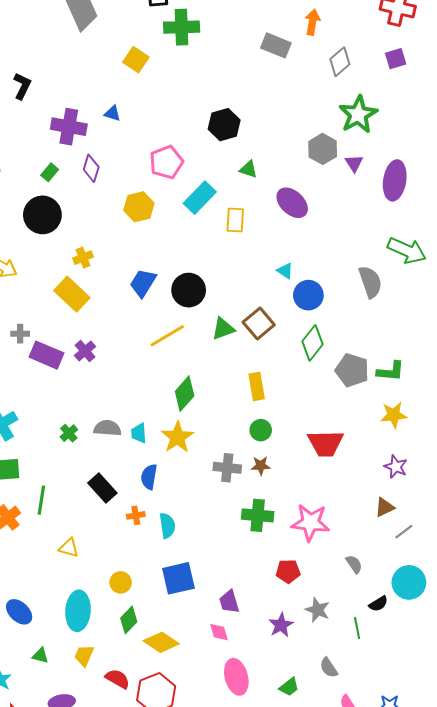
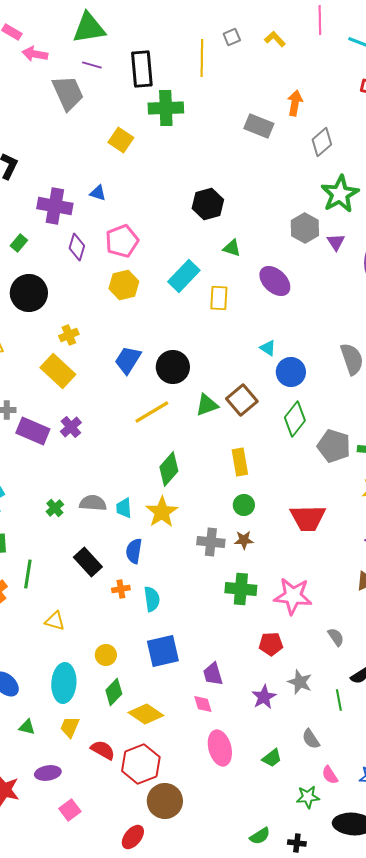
pink pentagon: (166, 162) -> (122, 241), moved
green rectangle: (50, 172) -> (19, 243), moved

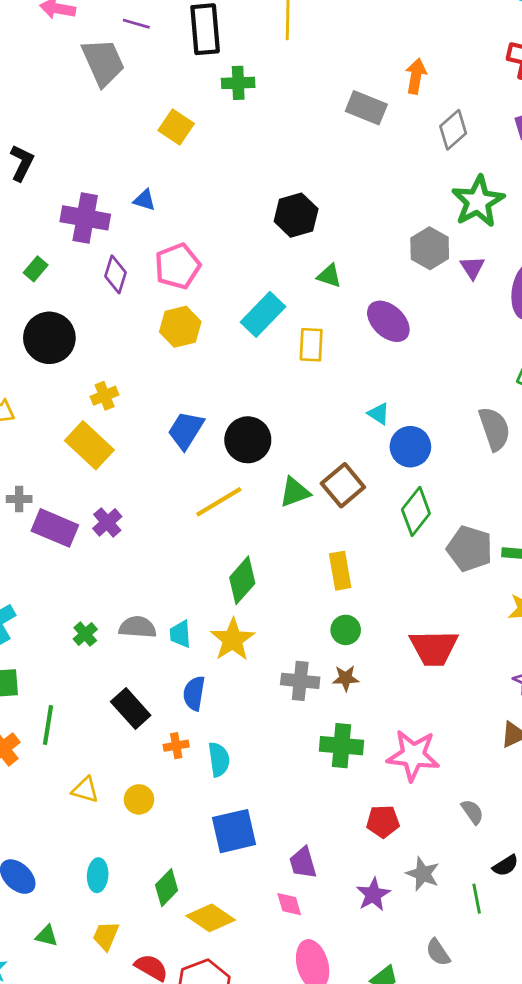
green cross: (166, 108) -> (238, 83), size x0.7
yellow circle: (106, 655) -> (139, 799), moved
cyan ellipse: (64, 683) -> (98, 875), size x0.6

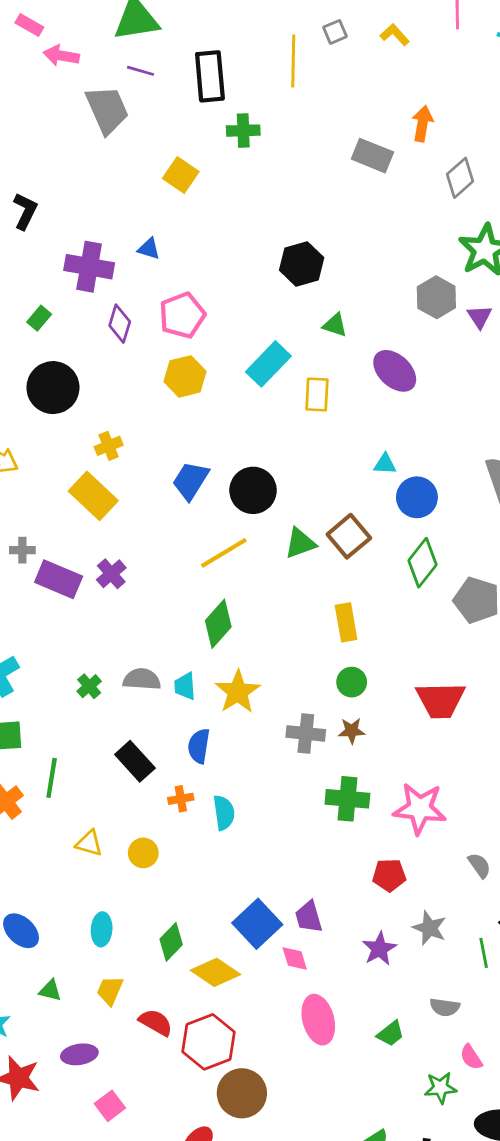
cyan triangle: (379, 414) -> (385, 464), turned -30
green diamond: (242, 580) -> (218, 624), moved
blue square: (234, 831) -> (257, 924), moved, turned -30
gray semicircle: (438, 952) -> (445, 1007), turned -48

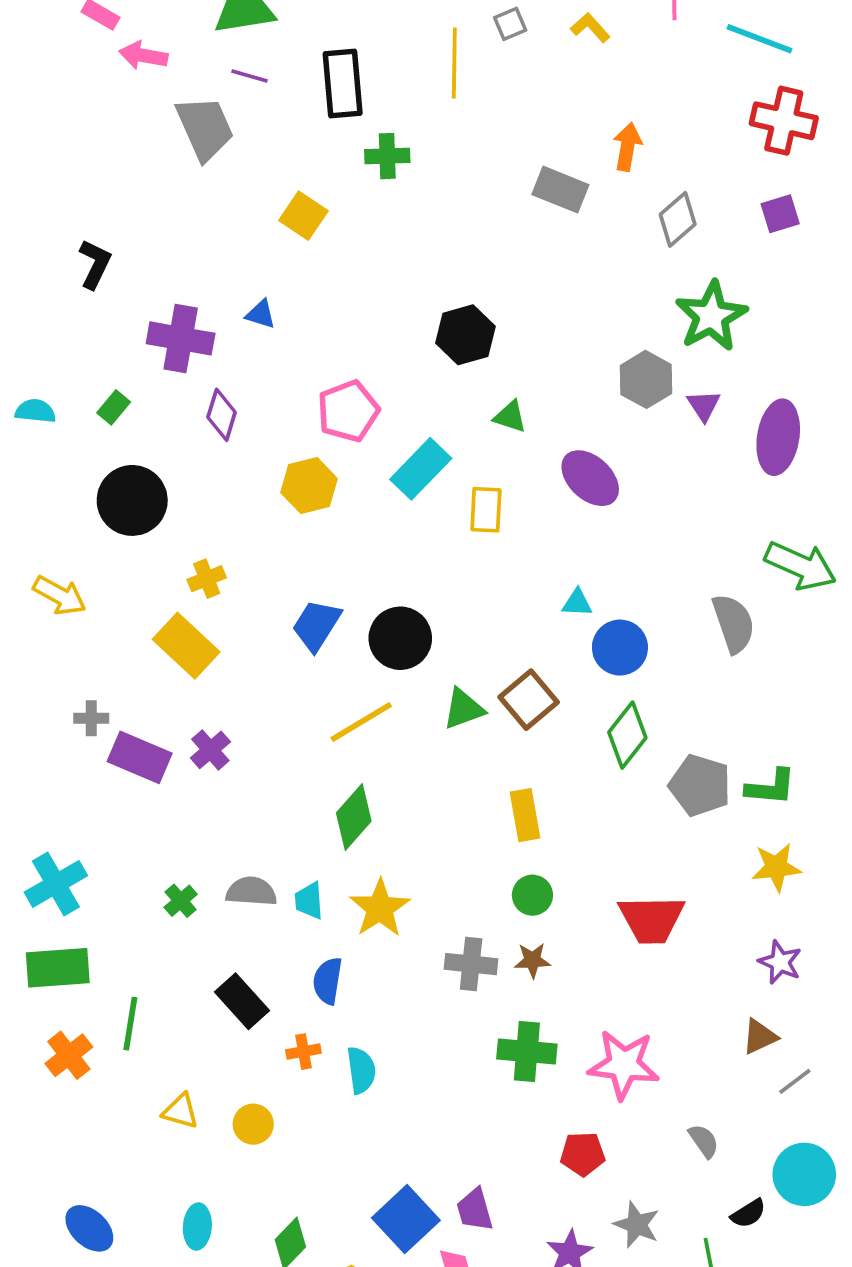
pink pentagon: (182, 315) -> (348, 411), moved

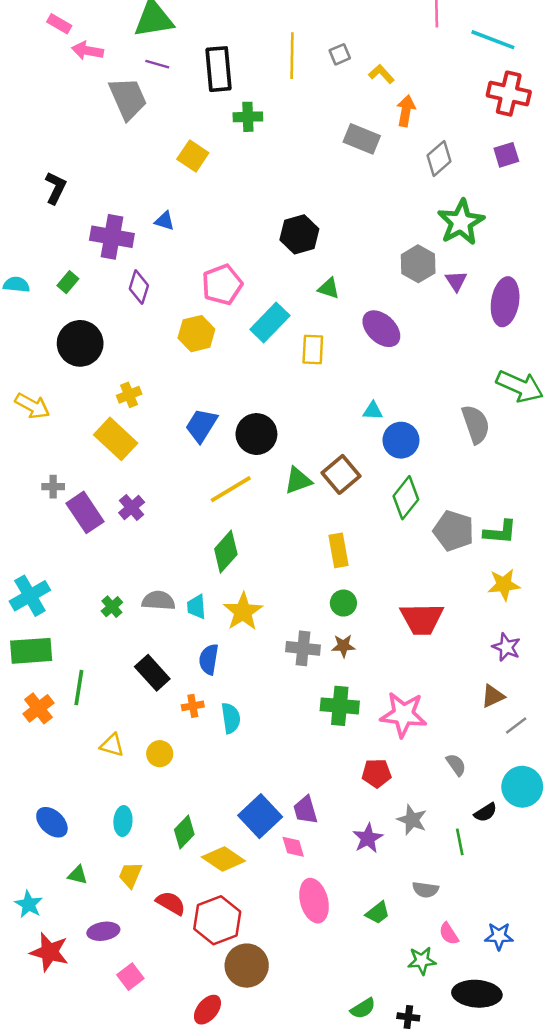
gray square: (510, 24) -> (340, 54), moved
yellow L-shape: (590, 28) -> (381, 74), moved
purple rectangle: (140, 757) -> (85, 512), turned 33

